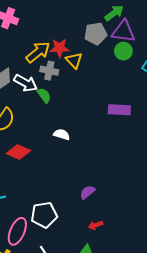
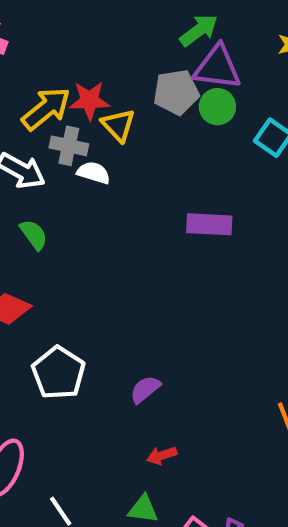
gray pentagon: (96, 34) -> (176, 92), moved
green semicircle: (44, 95) -> (34, 235), moved
white semicircle: (62, 134) -> (94, 173), moved
white pentagon: (44, 215) -> (59, 373), moved, turned -30

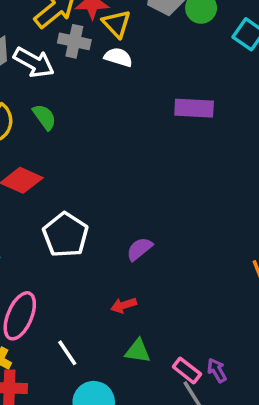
white semicircle: (94, 173) -> (118, 57), moved
red arrow: (162, 455) -> (124, 305), moved

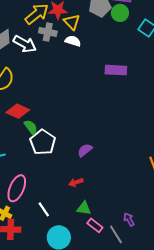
green semicircle: (44, 117) -> (31, 127), moved
pink rectangle: (187, 370) -> (95, 225), moved

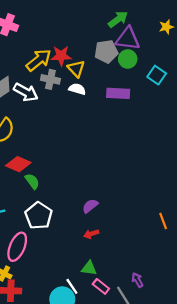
purple rectangle: (116, 70) -> (118, 93), moved
white pentagon: (43, 142) -> (39, 216), moved
red arrow: (76, 182) -> (91, 234), moved
white line: (44, 209) -> (72, 286), moved

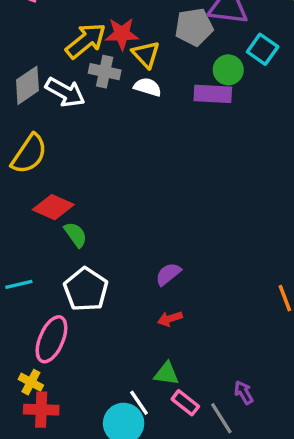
green circle: (128, 59) -> (228, 70), moved
cyan square: (157, 75) -> (263, 49), moved

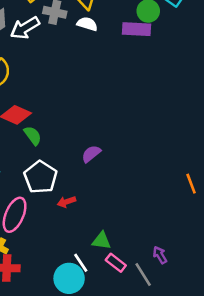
white arrow: (65, 92) -> (25, 28), turned 120
purple semicircle: (168, 274) -> (91, 154), moved
red arrow: (170, 319) -> (66, 202), moved

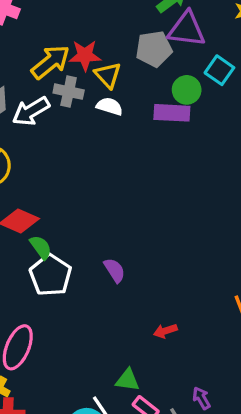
purple semicircle: (91, 154) -> (114, 270), turned 96
white pentagon: (41, 177) -> (51, 275), moved
red arrow: (66, 202) -> (165, 331), moved

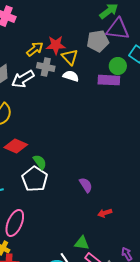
yellow arrow: (51, 62) -> (35, 49), size x0.7
green semicircle: (41, 247) -> (40, 162), moved
purple semicircle: (114, 270) -> (86, 185), moved

